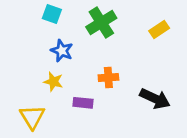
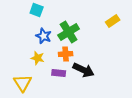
green cross: (101, 22) -> (69, 32), moved
orange cross: (108, 77) -> (66, 54), moved
black arrow: (155, 99) -> (84, 70), moved

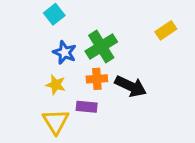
cyan square: (37, 10) -> (54, 14), turned 32
black arrow: (84, 70) -> (131, 86), moved
yellow triangle: (23, 83) -> (56, 121), moved

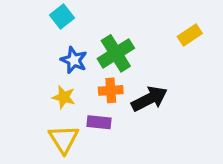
black arrow: (131, 86) -> (149, 99), turned -52

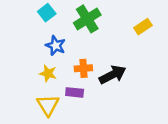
green cross: (116, 53) -> (87, 19), moved

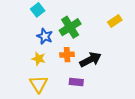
green cross: (87, 19) -> (70, 27), moved
purple rectangle: (75, 92) -> (76, 82), moved

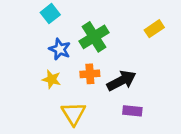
purple rectangle: (76, 82) -> (132, 111), moved
yellow triangle: (39, 84) -> (73, 114), moved

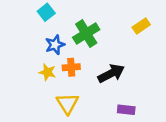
blue star: (60, 49) -> (55, 45), turned 30
orange cross: (90, 74) -> (71, 67), moved
purple rectangle: (132, 111) -> (126, 110), moved

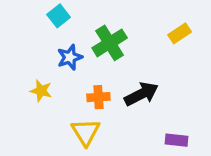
orange cross: (71, 67) -> (98, 97), moved
yellow star: (47, 72) -> (41, 91), moved
purple rectangle: (126, 110) -> (176, 140), moved

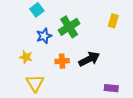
yellow rectangle: (180, 33) -> (113, 21), turned -40
yellow triangle: (86, 132) -> (35, 83), moved

